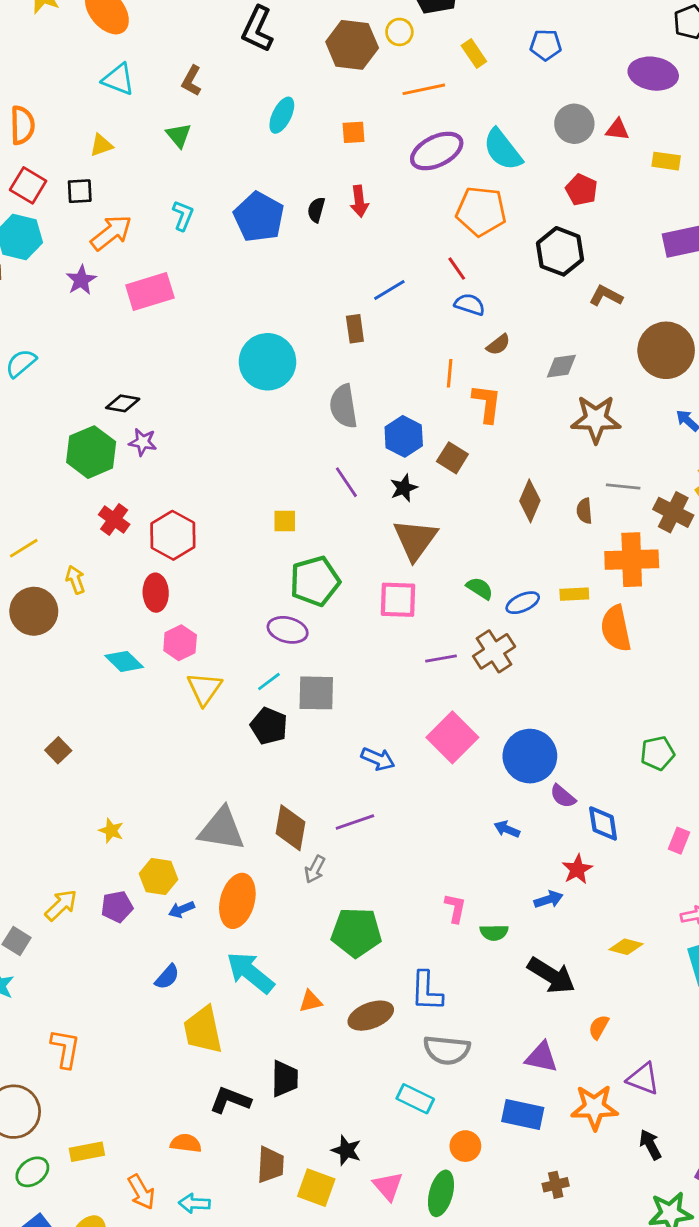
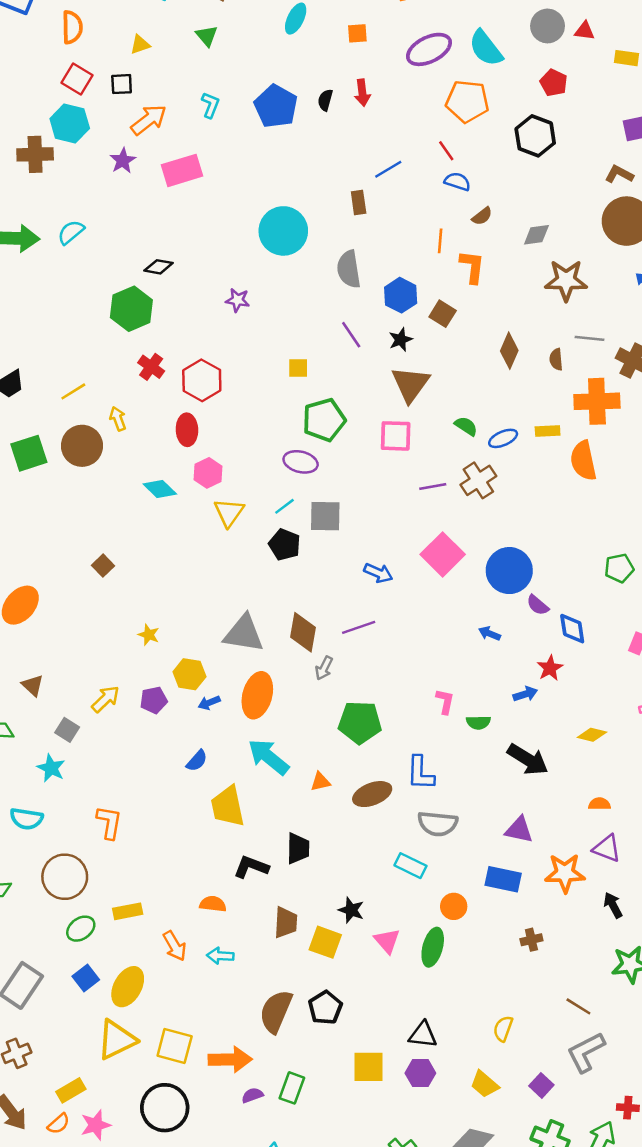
brown L-shape: (606, 296) -> (619, 174), moved
purple star: (143, 442) -> (238, 300), moved
orange semicircle: (599, 1027) -> (599, 804), moved, turned 60

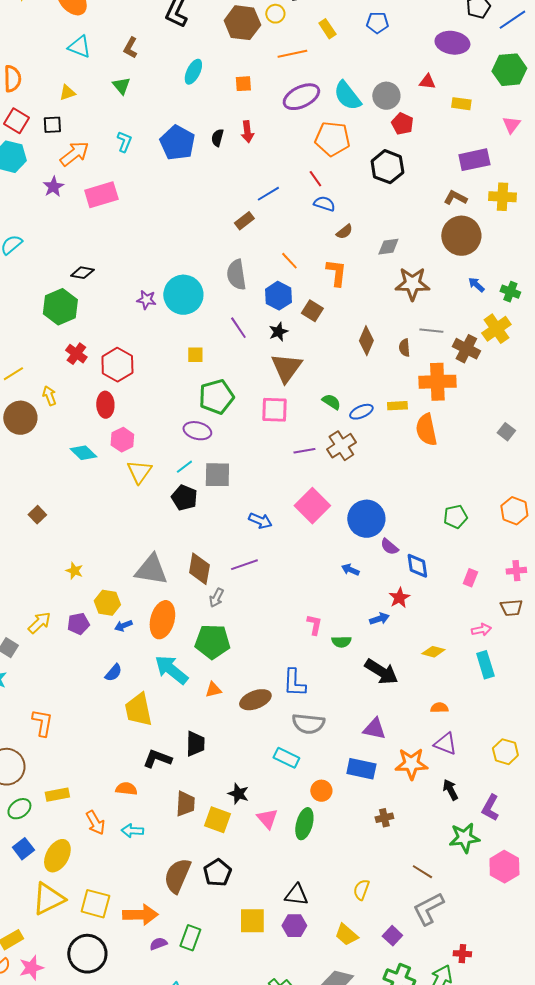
gray circle: (548, 26) -> (386, 96), moved
brown rectangle: (359, 203) -> (244, 221), turned 60
cyan circle: (283, 231) -> (183, 295), moved
orange line: (440, 241) -> (289, 261), moved, turned -48
green pentagon: (360, 722) -> (212, 642), moved

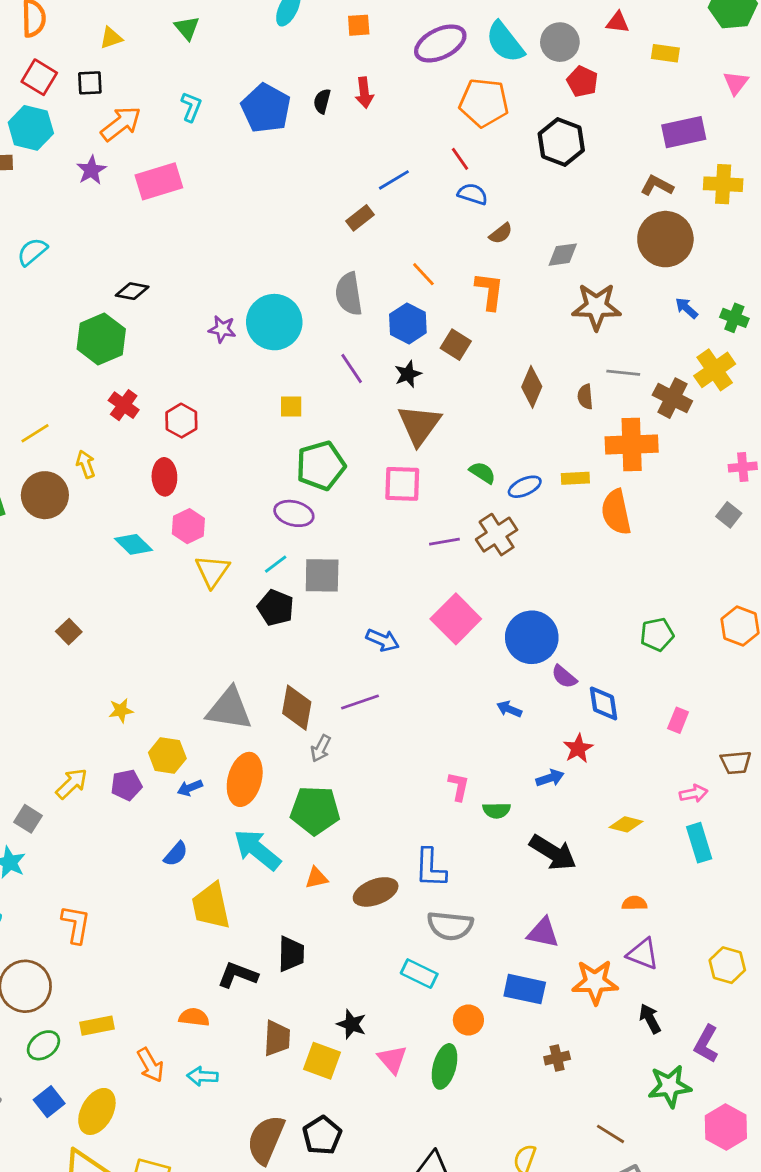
red hexagon: (117, 365) -> (181, 421), size x0.7
yellow star: (74, 571) -> (121, 710), turned -30
pink cross: (516, 571) -> (743, 467), moved

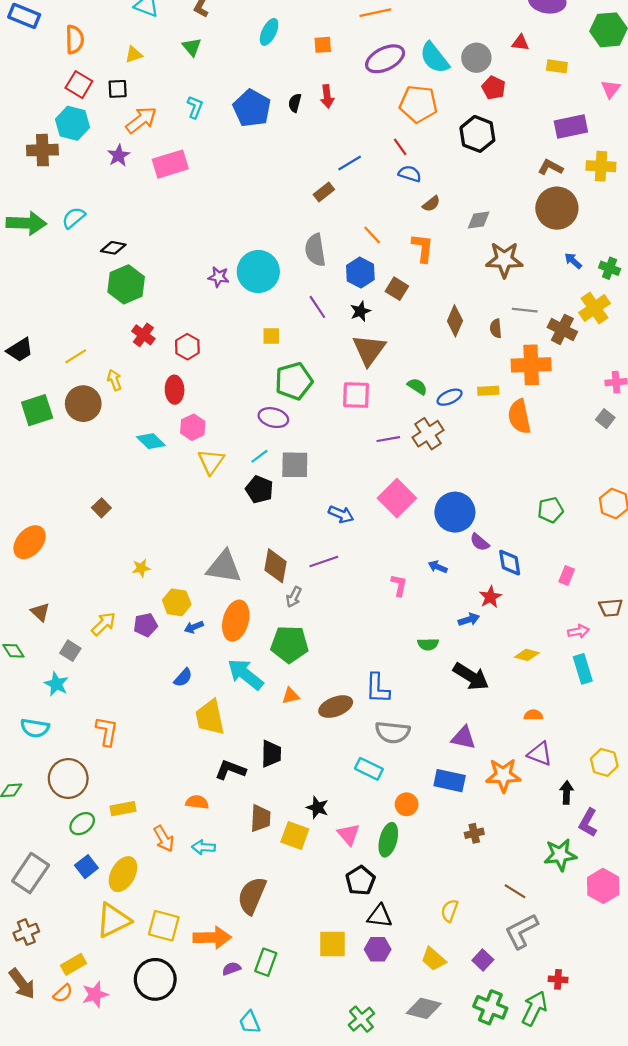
black diamond: (132, 291) -> (113, 248), moved
pink L-shape: (459, 786) -> (399, 585), moved
black arrow: (650, 1019) -> (567, 792), moved, turned 30
black pentagon: (322, 1135) -> (360, 881), moved

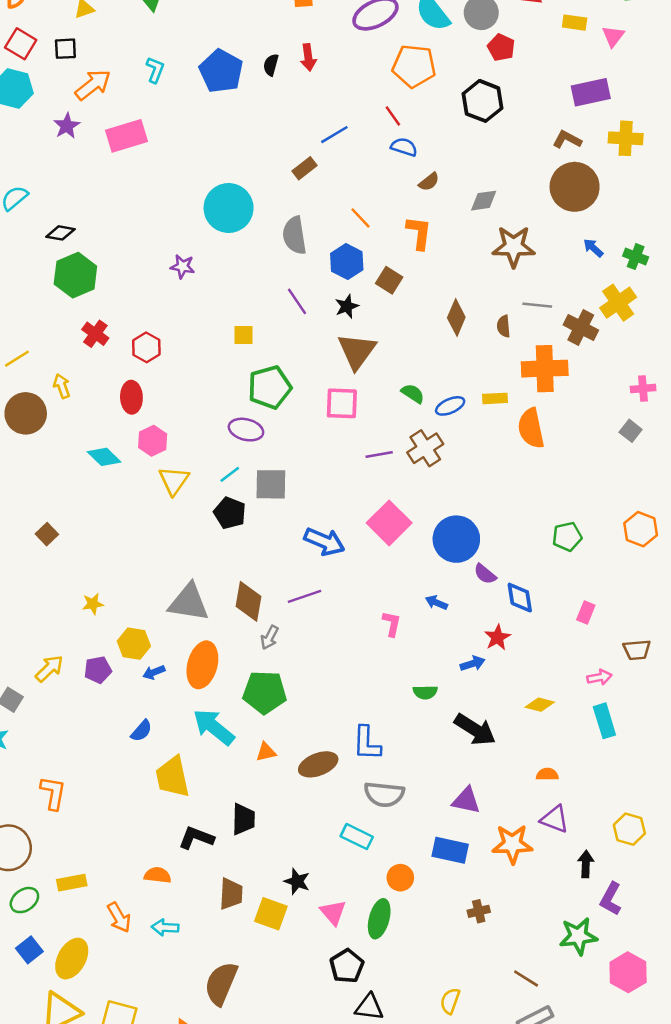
pink triangle: (611, 89) -> (613, 36), moved
cyan circle: (258, 271) -> (229, 208), moved
blue arrow: (341, 514) -> (324, 542), size x1.4

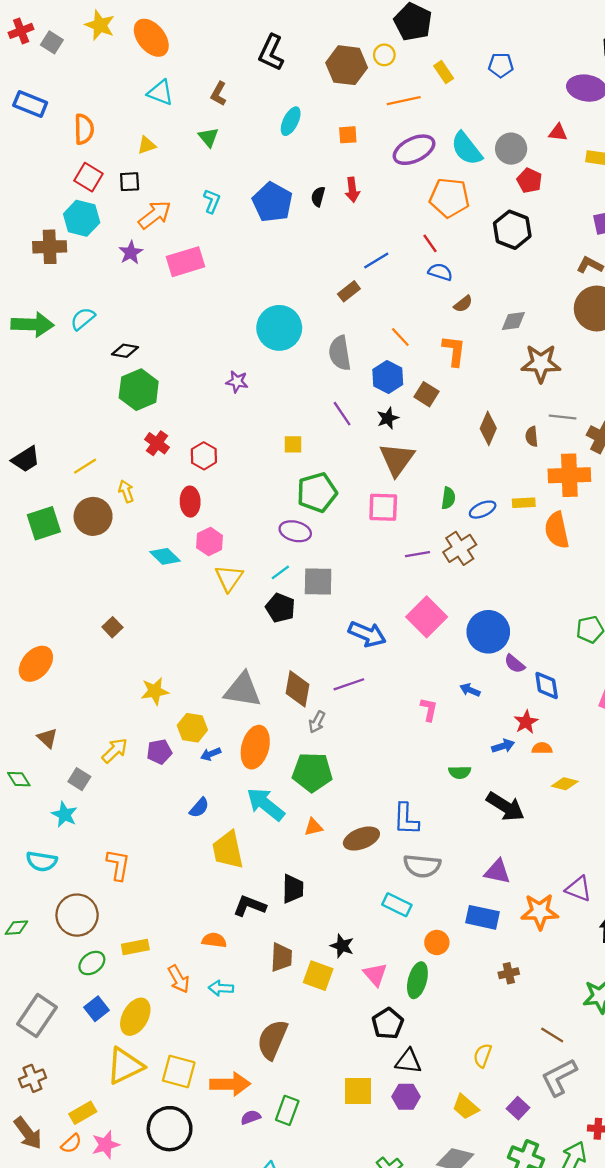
green semicircle: (413, 393) -> (448, 498), turned 65
yellow star: (93, 604) -> (155, 691), size x1.4
orange semicircle: (547, 774) -> (542, 748), moved

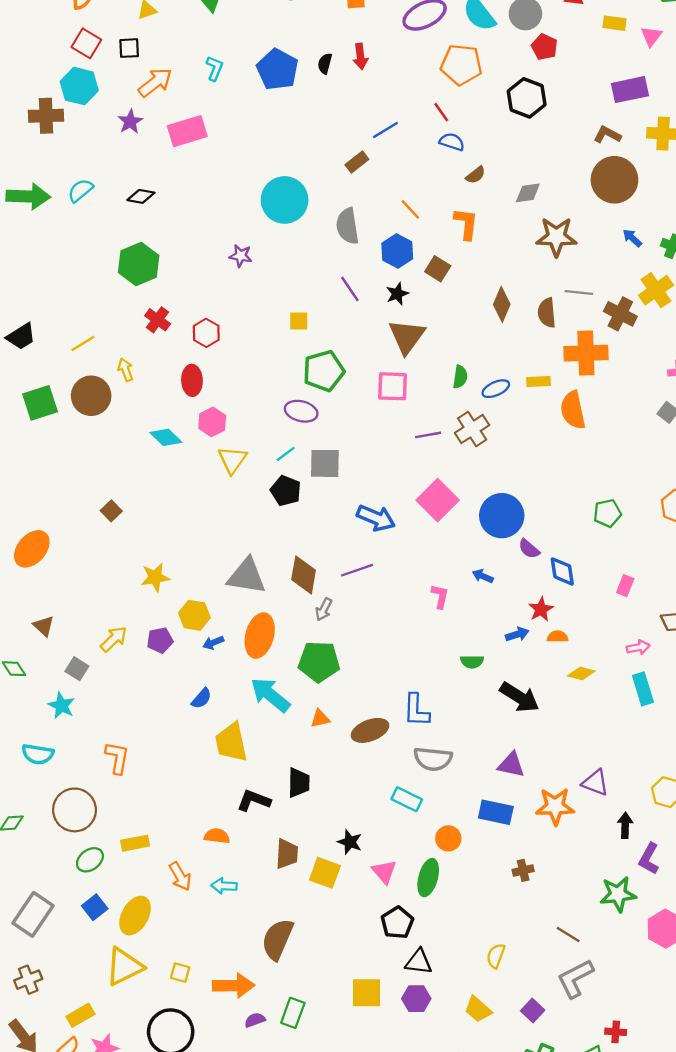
black diamond: (125, 351) -> (141, 196), moved
brown semicircle: (532, 436) -> (547, 313), size x1.4
yellow square: (179, 1072) -> (180, 973), size x0.6

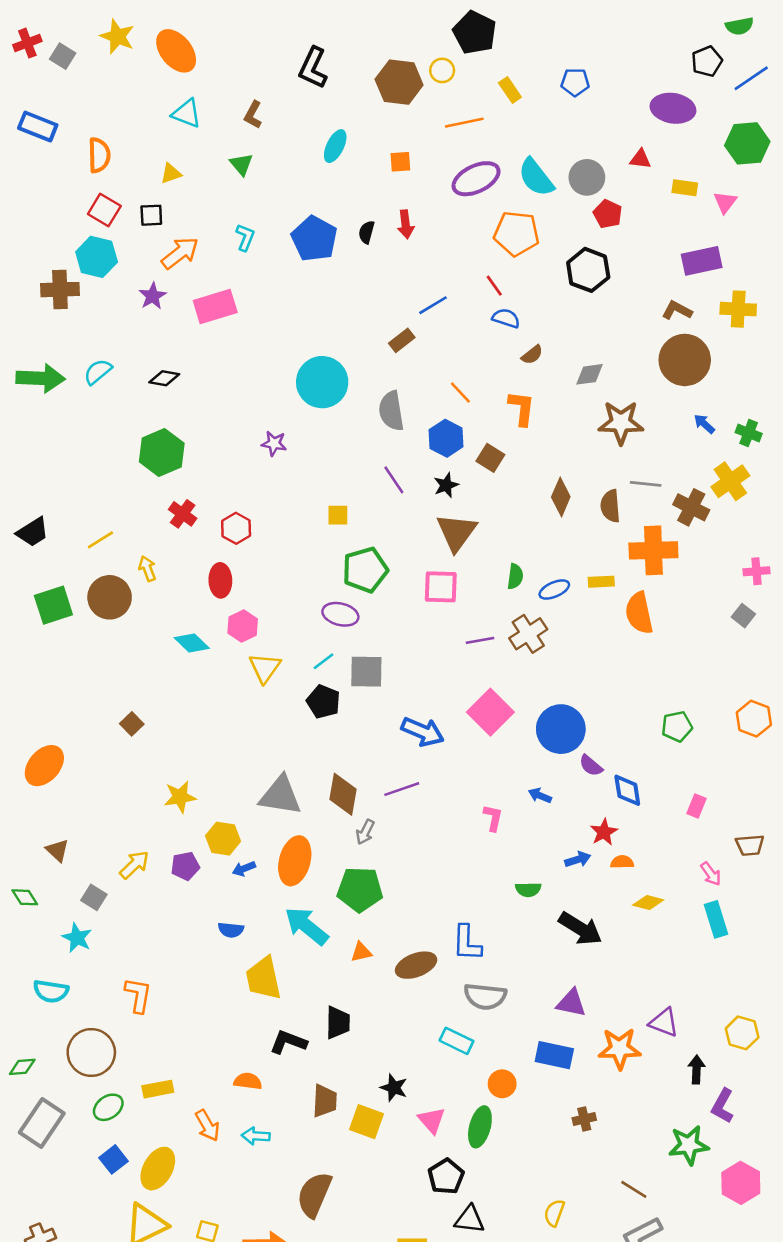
pink arrow: (638, 647) -> (711, 874), turned 65
blue semicircle: (201, 698) -> (231, 930), turned 55
gray rectangle: (33, 914) -> (42, 1123), moved

